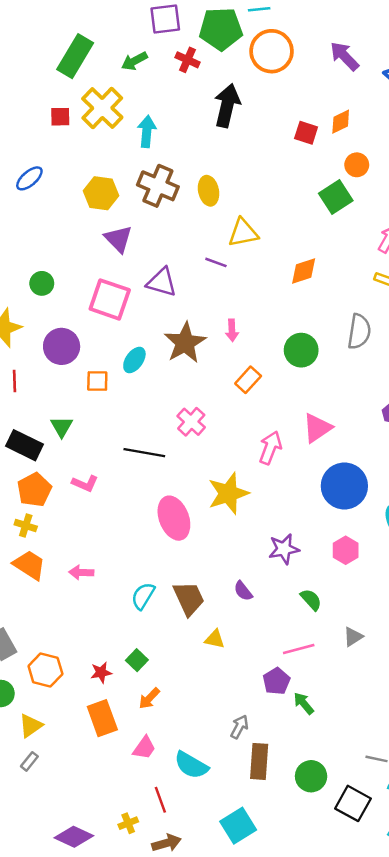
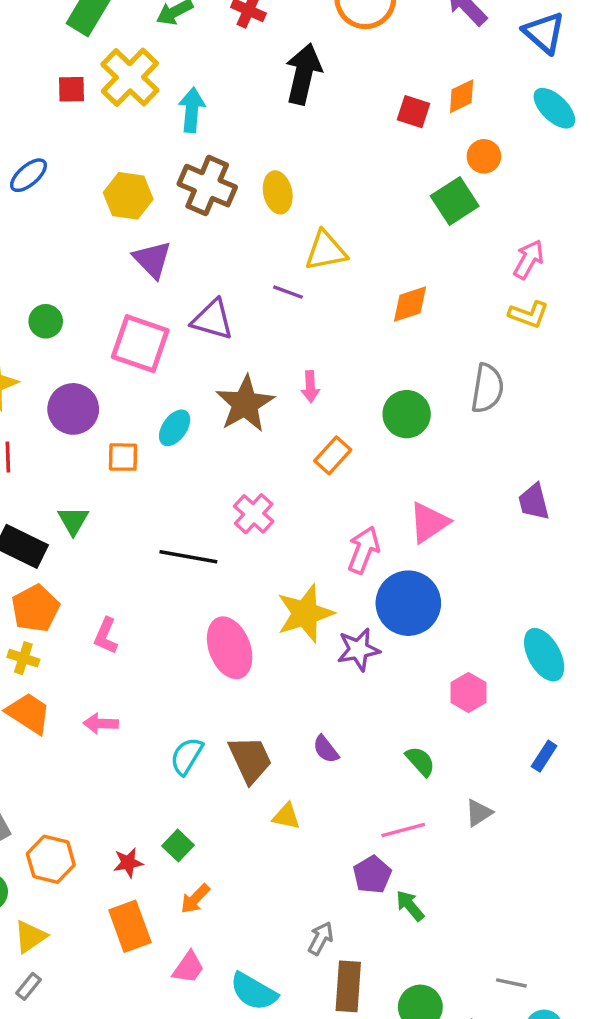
pink L-shape: (85, 484) -> (106, 636), moved, turned 90
blue circle: (344, 486) -> (408, 603), moved
purple star: (284, 549) -> (358, 650), moved

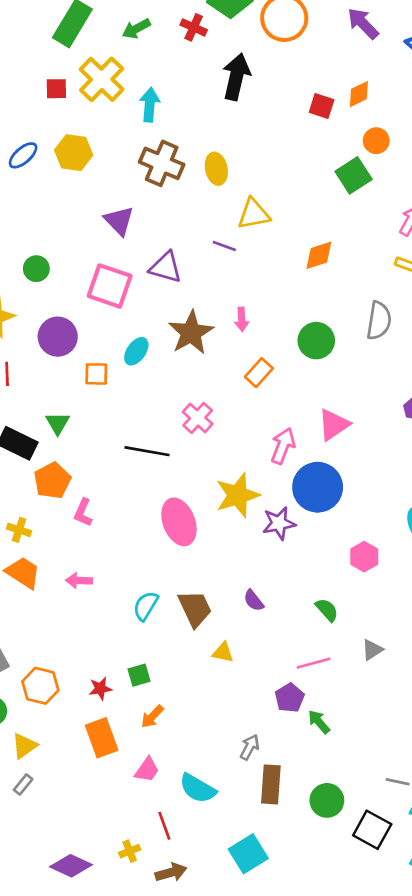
yellow hexagon: (128, 196) -> (74, 153), moved
orange pentagon: (35, 608) -> (52, 481), moved
green square: (178, 845) -> (139, 675), turned 30

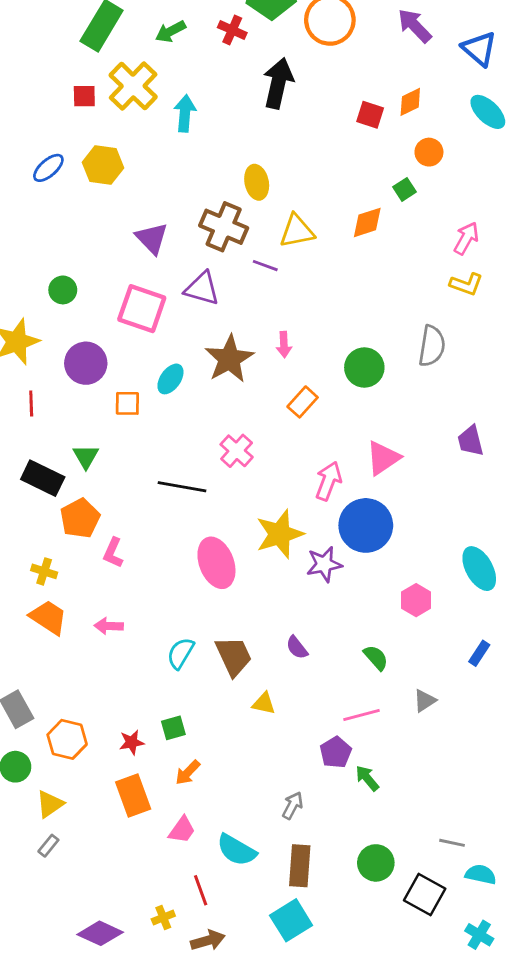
brown cross: (162, 163) -> (224, 227), moved
green square: (354, 175) -> (405, 189), size x0.6
orange diamond: (319, 255) -> (367, 222), moved
brown rectangle: (271, 784) -> (300, 866), moved

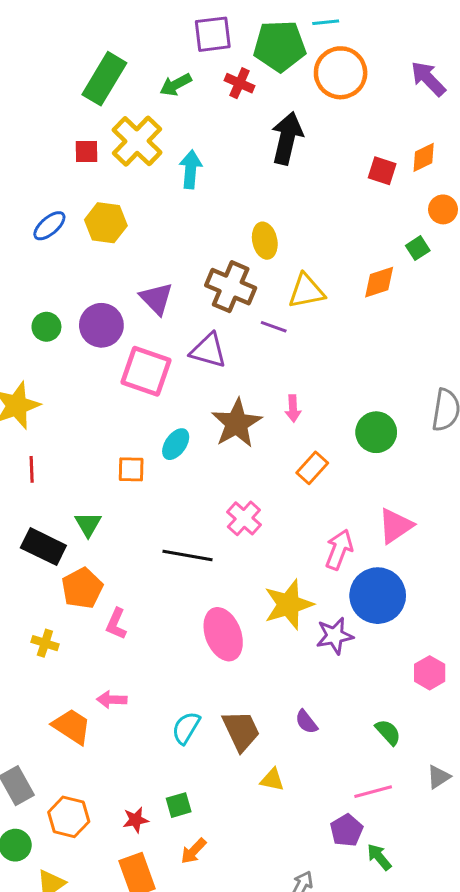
green circle: (63, 290) -> (46, 327), moved
purple circle: (86, 363) -> (101, 325), moved
orange trapezoid: (48, 617) -> (72, 726), moved

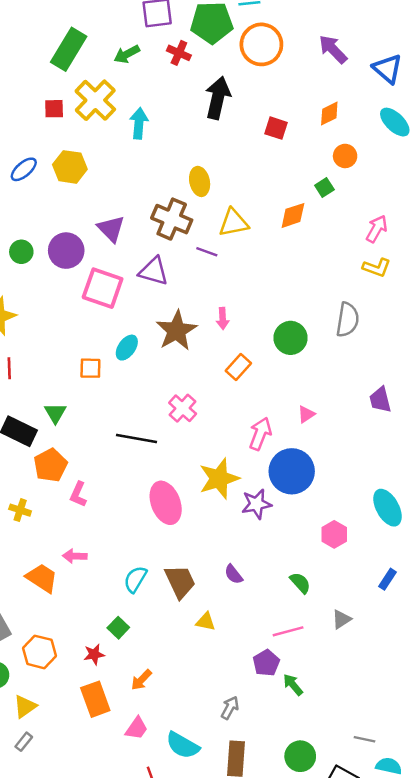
red square: (382, 171) -> (276, 128), moved
pink triangle: (395, 526) -> (306, 414), size x0.6
green square: (179, 805) -> (118, 628), moved, turned -30

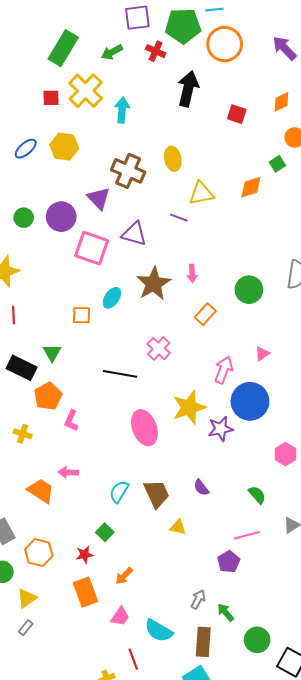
brown cross: (172, 219) -> (128, 171), moved
green arrow: (293, 685) -> (226, 612), moved

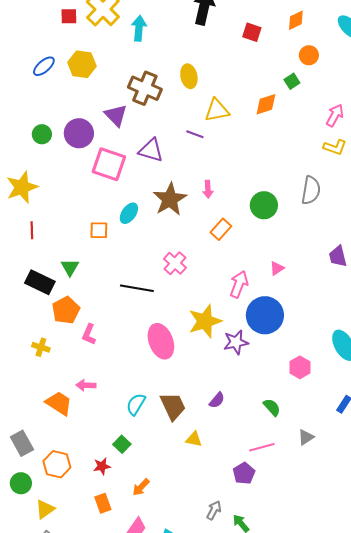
purple semicircle: (201, 488) -> (217, 400), turned -102
orange rectangle: (86, 592) -> (103, 503), size x0.7

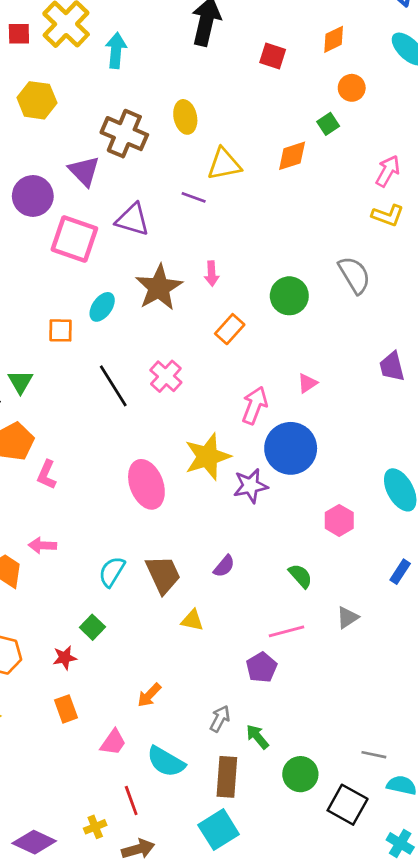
gray semicircle: (311, 190) -> (354, 275), turned -40
black line: (137, 288) -> (113, 386), moved, turned 48
orange arrow: (141, 487) -> (149, 695), moved

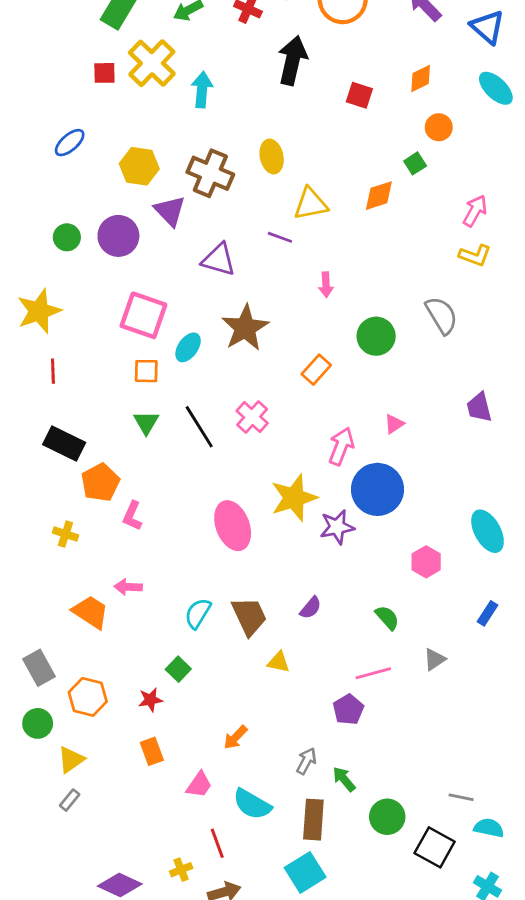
yellow hexagon: (37, 100) -> (139, 166), moved
pink square: (74, 239) -> (143, 315), moved
pink arrow: (212, 274) -> (326, 285), moved
green triangle: (20, 382) -> (146, 423), moved

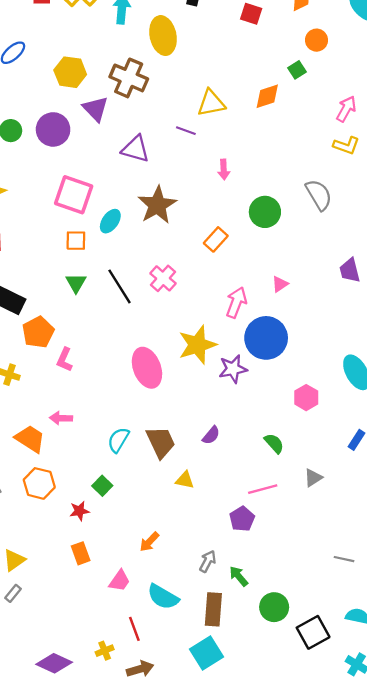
yellow ellipse: (272, 157) -> (163, 36), moved, size x1.4
orange hexagon: (88, 697) -> (39, 483), moved
gray line: (461, 797) -> (344, 559), moved
black square: (435, 847) -> (313, 632), turned 32

